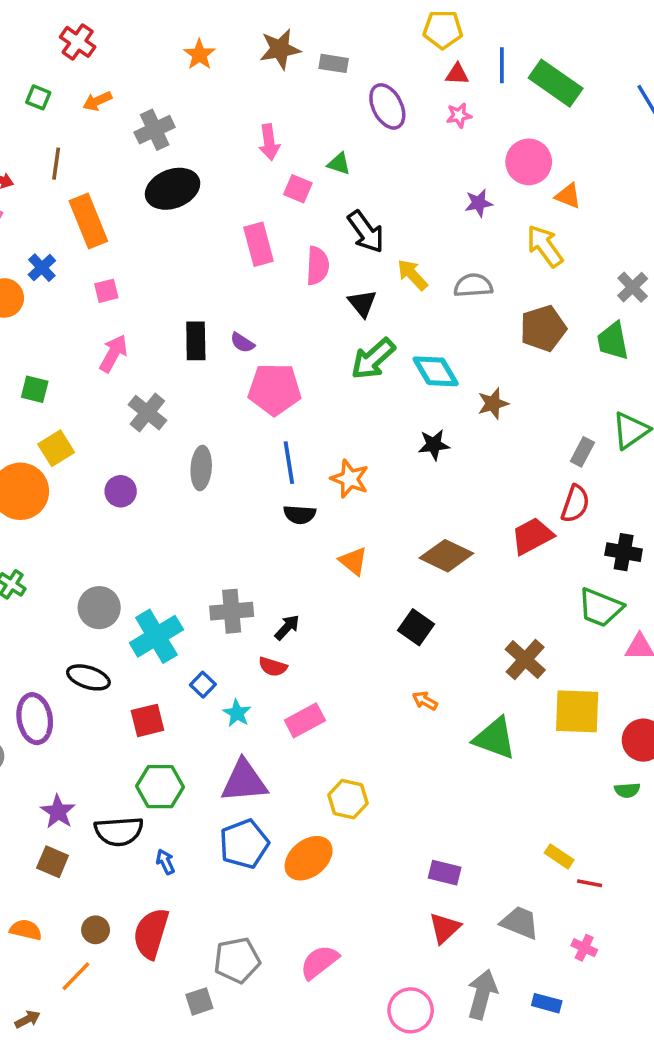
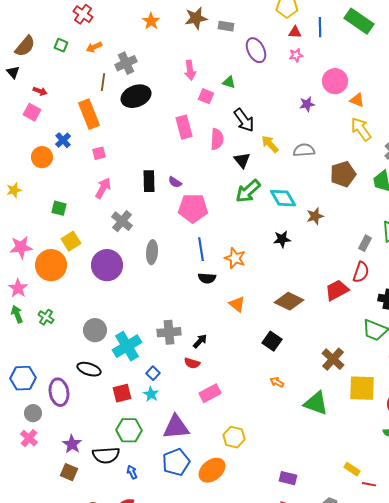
green rectangle: (556, 83) -> (359, 21), moved
brown line: (56, 164) -> (103, 82), moved
yellow arrow: (545, 246) -> (361, 129), moved
purple circle: (121, 491) -> (107, 265), size x1.8
cyan star: (237, 713) -> (151, 394), moved

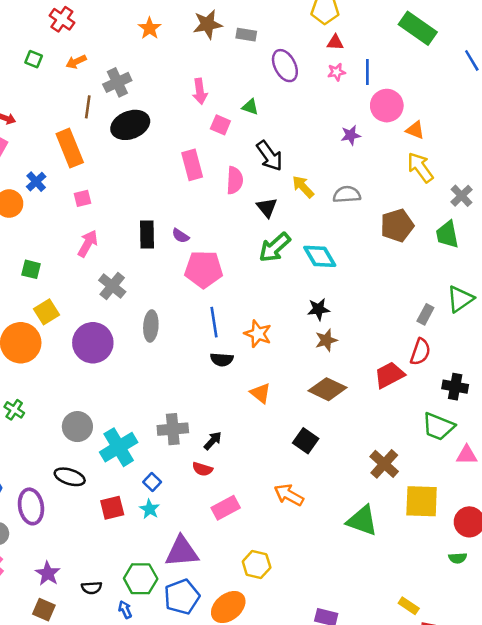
blue line: (320, 27) -> (367, 72), moved
brown star: (315, 216) -> (326, 340), moved
orange arrow: (277, 382) -> (289, 495), moved, size x1.6
green hexagon: (129, 430) -> (141, 579), moved
black semicircle: (106, 455) -> (92, 588), size x0.6

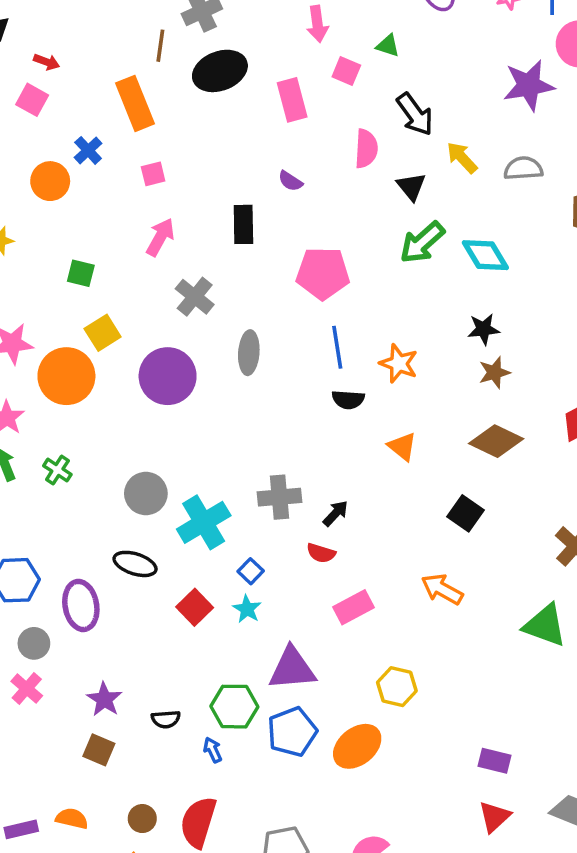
purple star: (351, 135) -> (529, 85), size x1.8
pink rectangle: (192, 165) -> (292, 100), moved
purple semicircle: (181, 236) -> (290, 181), moved
red square: (112, 508) -> (195, 607), turned -30

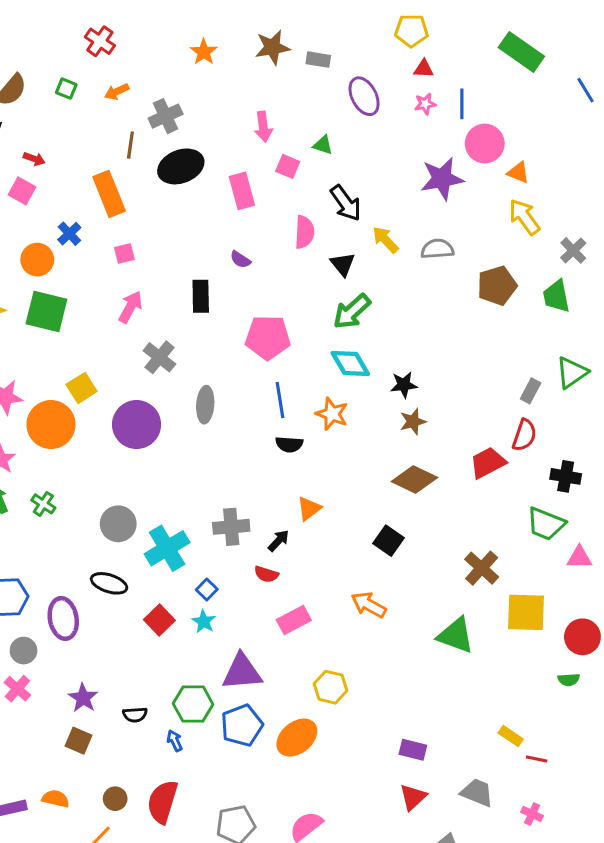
cyan diamond: (485, 255) -> (350, 363), moved
green square: (81, 273) -> (46, 312), moved, size x1.8
orange triangle: (402, 447) -> (309, 509), moved, turned 44

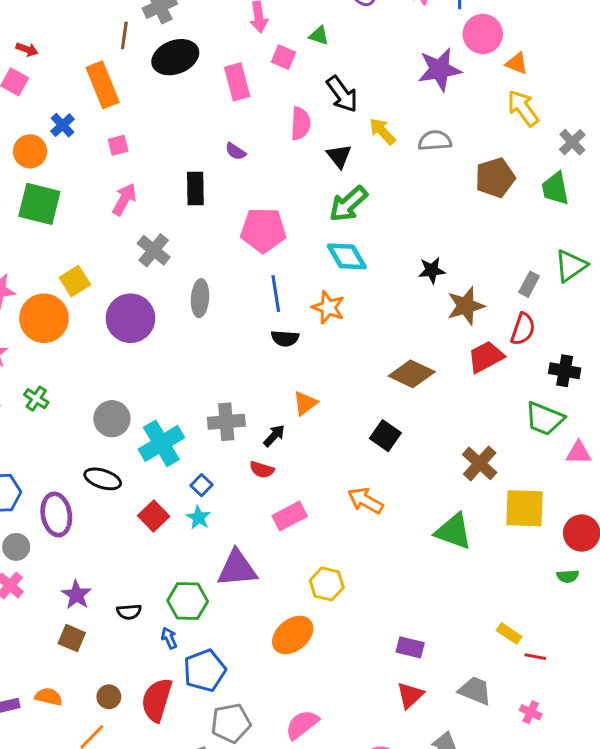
black star: (404, 385) -> (432, 270), moved
brown star: (413, 421) -> (466, 306), moved, size x1.4
blue pentagon: (242, 725) -> (205, 671), moved

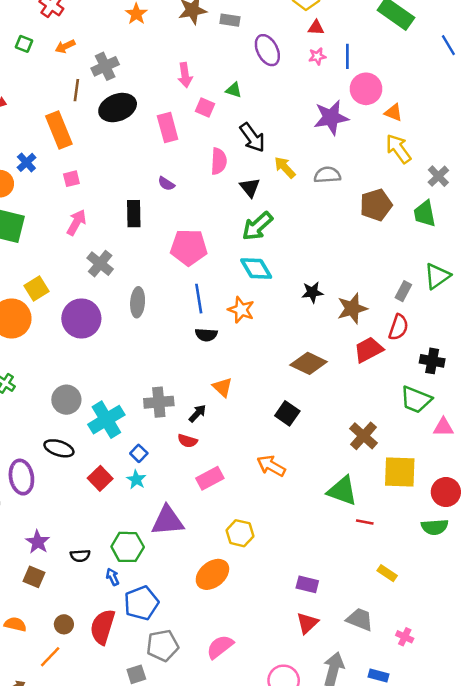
black star: (432, 270) -> (312, 292), moved
orange triangle: (305, 403) -> (222, 387), turned -40
green semicircle: (568, 576) -> (435, 527), size x1.5
red line: (535, 657) -> (365, 522), moved

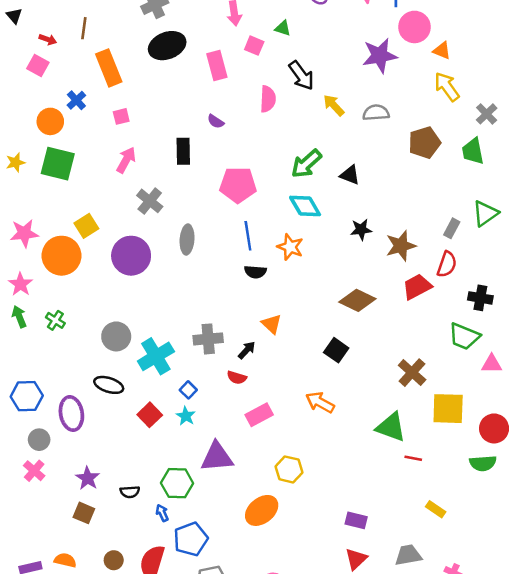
brown line: (76, 90) -> (84, 28), moved
black triangle: (250, 187) -> (350, 175), moved, turned -30
gray trapezoid: (360, 619) -> (408, 555), turned -32

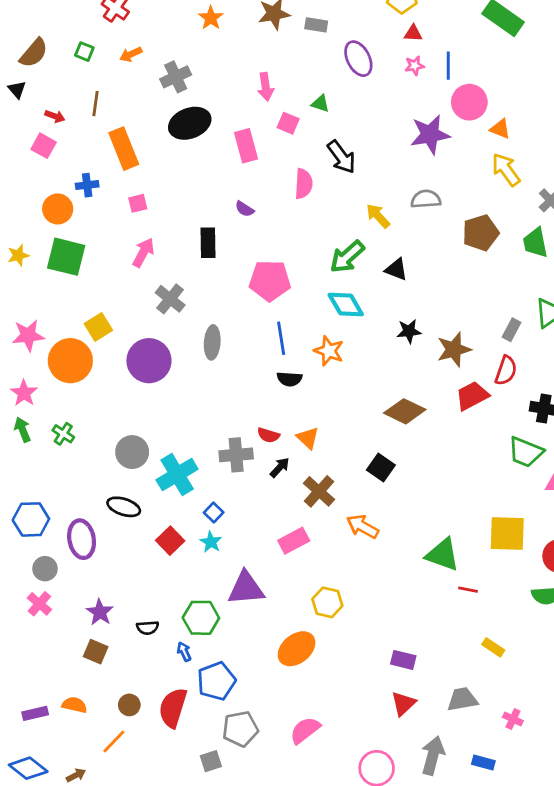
blue cross: (76, 100) -> (87, 185), turned 36
yellow arrow: (334, 105) -> (378, 216), moved
brown cross: (412, 373) -> (319, 491), moved
red semicircle: (237, 377) -> (268, 435), moved

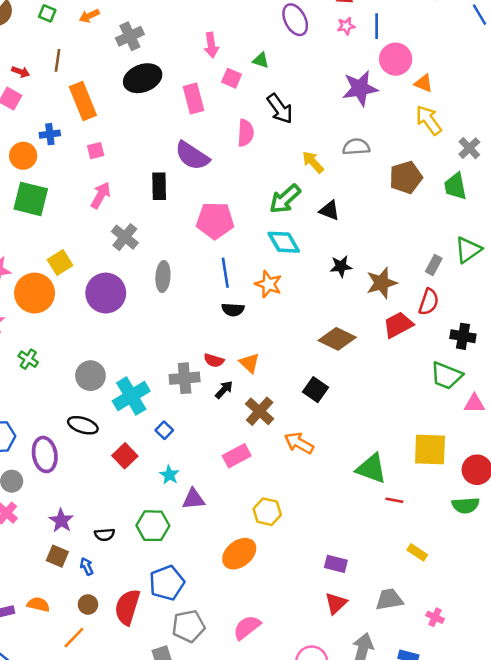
purple semicircle: (245, 209) -> (192, 156), size x2.0
cyan star: (211, 542) -> (169, 475), moved
purple triangle: (246, 588) -> (193, 499), size x0.7
blue arrow: (184, 652) -> (87, 566), moved

